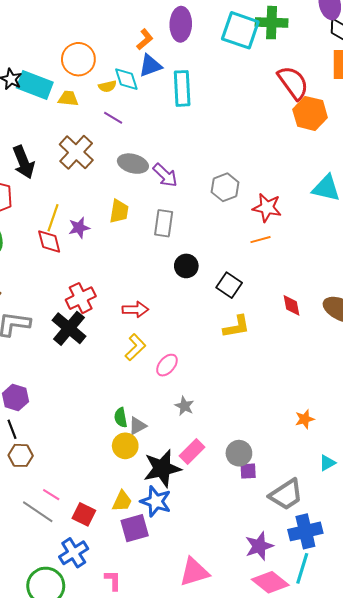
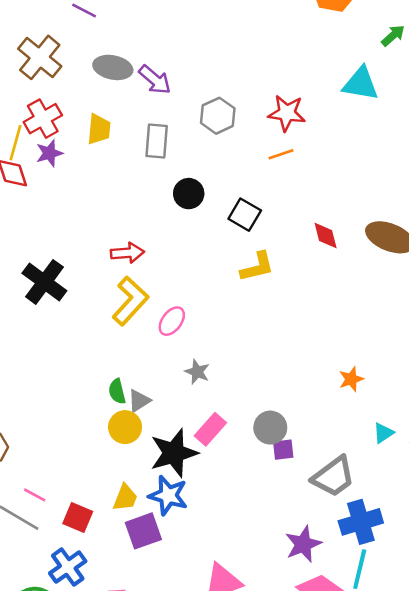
gray hexagon: (225, 187) -> (218, 116), moved
red cross: (81, 298) -> (43, 119), moved
yellow L-shape: (135, 347) -> (130, 301), size x1.4

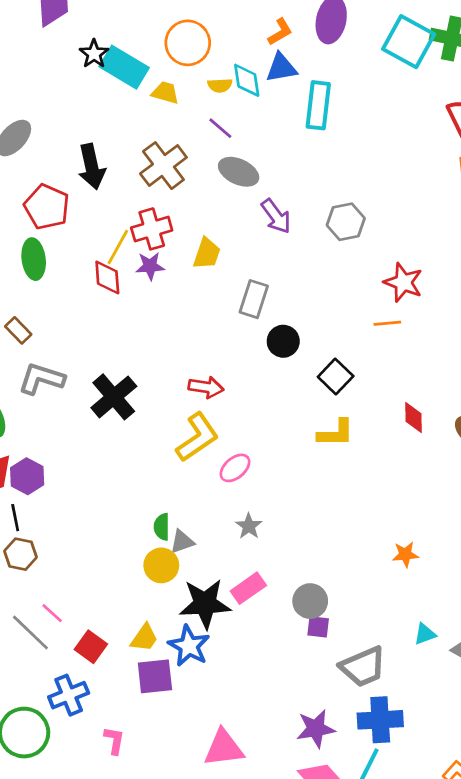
gray ellipse: (113, 67) -> (239, 172), moved
gray hexagon: (218, 116) -> (346, 222), moved
gray rectangle: (157, 141) -> (254, 299), moved
orange star: (351, 379) -> (405, 554), moved

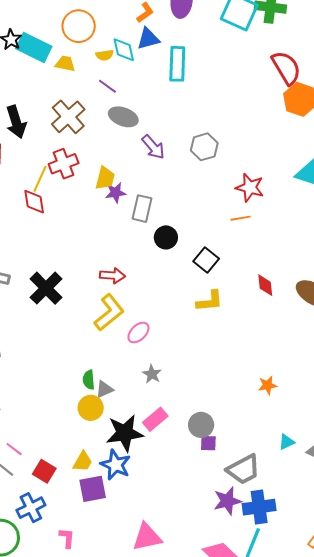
purple star: (150, 266) -> (116, 193), moved
purple star: (316, 729) -> (227, 501), moved

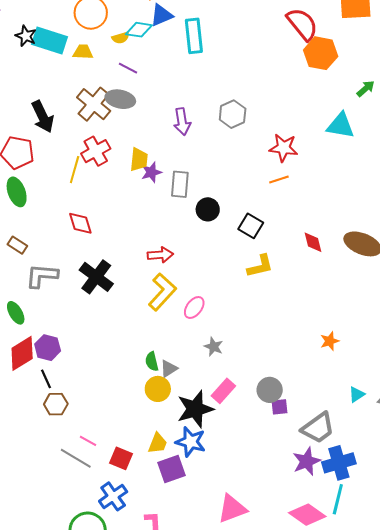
cyan diamond: (124, 50) -> (139, 30), turned -60
gray ellipse: (123, 117) -> (120, 99), moved
purple arrow: (153, 147) -> (182, 122), turned 40
red diamond: (34, 202) -> (80, 223), moved

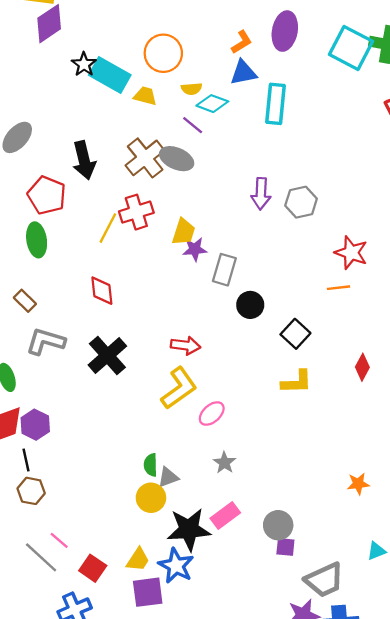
cyan diamond: (139, 30) -> (212, 104), moved
purple arrow: (182, 122) -> (261, 194), moved
red diamond: (313, 242) -> (362, 367), turned 30

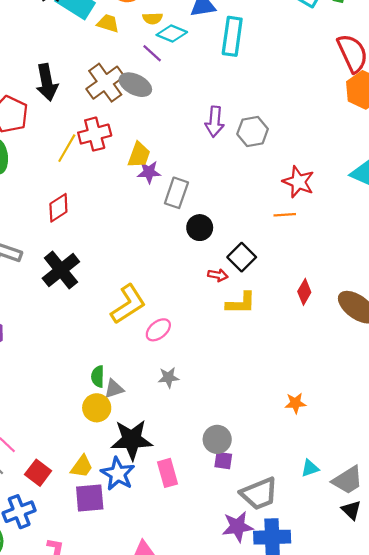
red diamond: (102, 291) -> (58, 208), turned 60
red arrow: (185, 345) -> (218, 275), moved, size x0.7
gray star: (225, 463) -> (169, 377), turned 30
pink rectangle: (225, 515) -> (167, 473), moved, turned -72

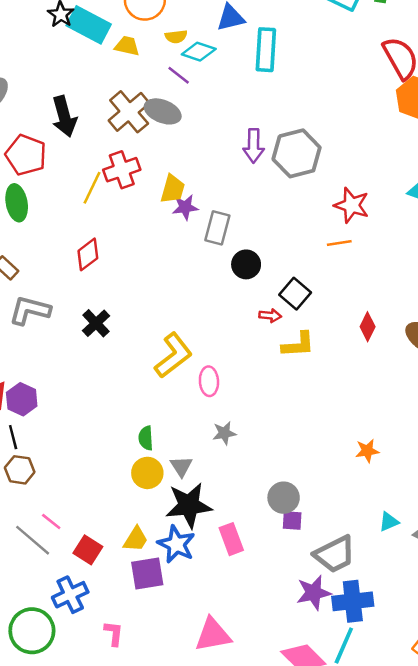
gray hexagon: (253, 131) -> (297, 153), size x1.4
black cross: (61, 270) -> (96, 323), size x0.7
pink ellipse: (158, 330) -> (209, 381), turned -50
gray triangle: (114, 389) -> (181, 466), moved, turned -40

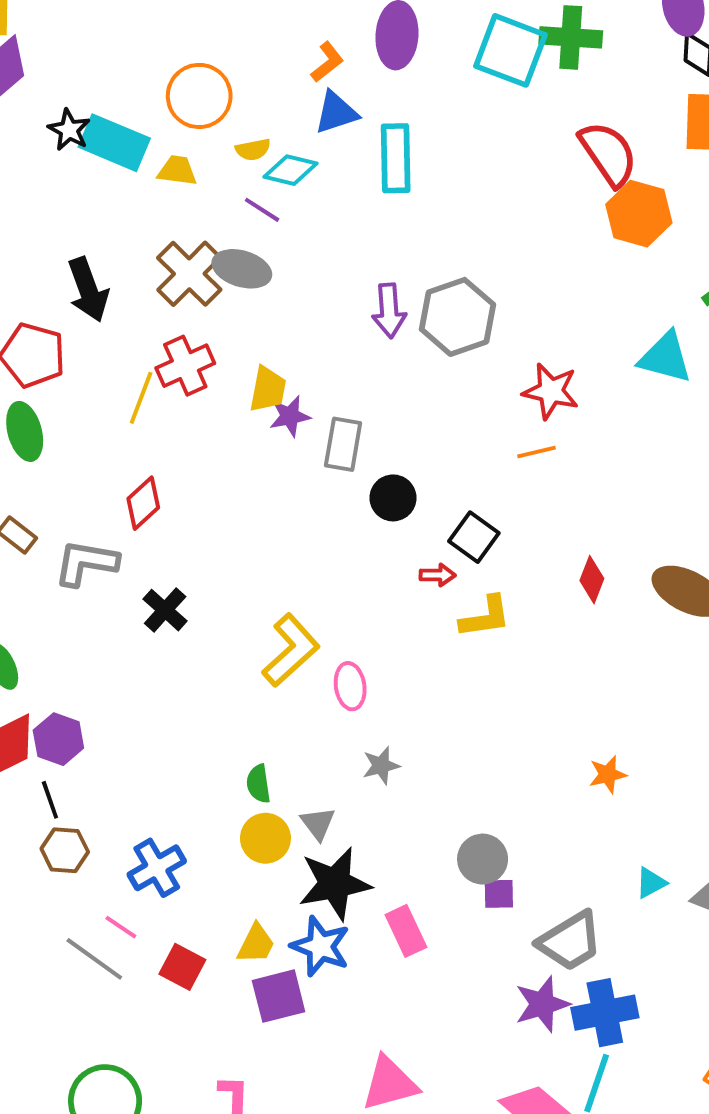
gray L-shape: (30, 310) -> (86, 563), moved
blue cross: (70, 595) -> (157, 868), moved

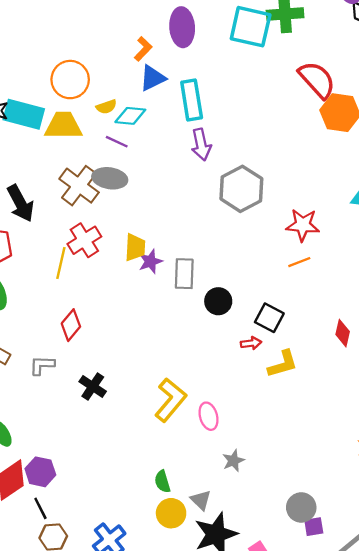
yellow trapezoid: (177, 171) -> (63, 126), size x1.6
purple arrow: (389, 311) -> (201, 145), moved
gray L-shape: (86, 563) -> (42, 365), size x0.7

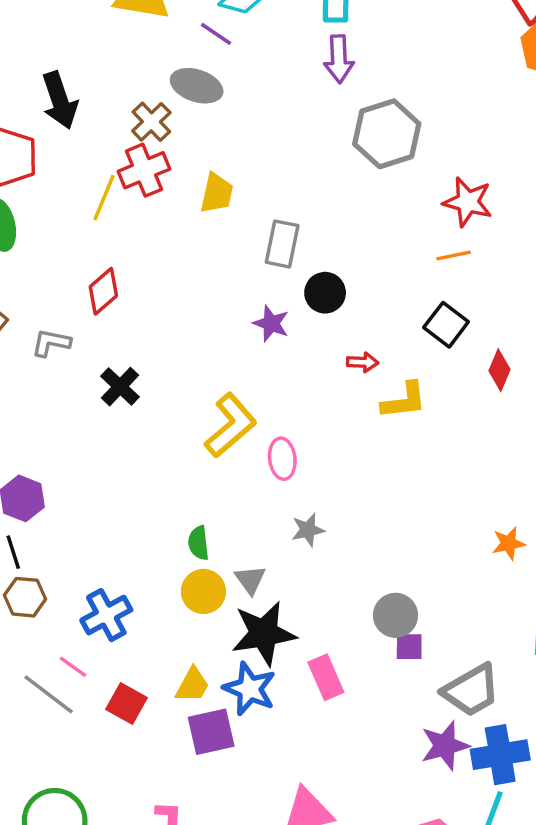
brown cross: (79, 186) -> (151, 122), moved, size x0.7
purple star: (150, 261) -> (271, 324), moved, turned 30
black square: (269, 318) -> (446, 325), moved

